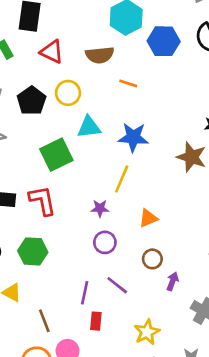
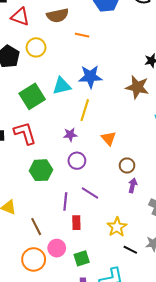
cyan triangle: (89, 127) -> (62, 86), moved
orange triangle: (148, 218) -> (109, 138), turned -42
green hexagon: (33, 251) -> (41, 170), moved
brown circle: (152, 259) -> (127, 165), moved

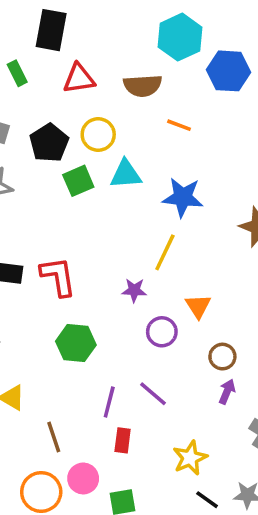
red triangle: (20, 17) -> (79, 79), turned -36
cyan triangle: (62, 86) -> (126, 174), moved
green square: (32, 96) -> (78, 181), moved, size x0.7
purple circle: (77, 161) -> (162, 332), moved

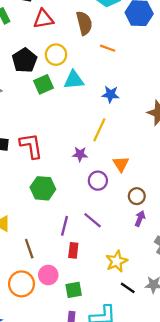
brown semicircle: (143, 86) -> (84, 23), turned -100
blue star: (183, 197) -> (110, 94), size x0.7

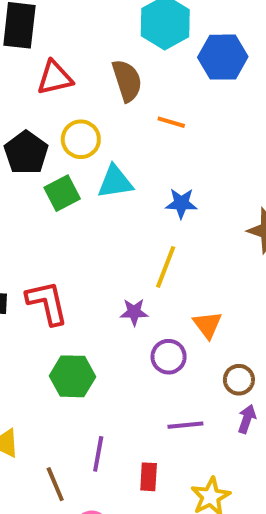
purple line: (93, 220) -> (185, 425), moved, turned -42
purple line: (65, 226) -> (98, 454), moved
red rectangle: (73, 250) -> (149, 477), moved

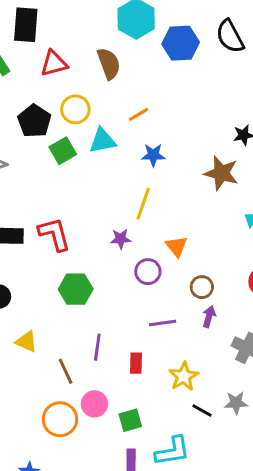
orange line: (171, 122) -> (139, 114), moved, turned -45

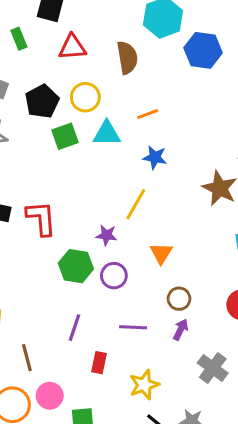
purple circle: (148, 272) -> (114, 276), moved
green hexagon: (76, 289) -> (76, 266), moved
purple line: (97, 347) -> (74, 328), moved

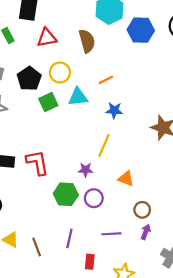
orange triangle: (161, 253) -> (126, 179), turned -35
brown line: (27, 358) -> (37, 247), moved

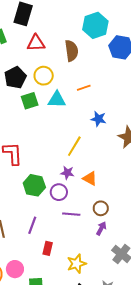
blue star: (114, 110) -> (98, 119), moved
purple star: (85, 170) -> (67, 173), moved
purple line: (111, 234) -> (71, 214), moved

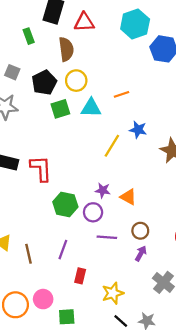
red triangle: (36, 43) -> (84, 22), moved
brown semicircle: (71, 51) -> (66, 49), moved
yellow line: (74, 146) -> (112, 146), moved

